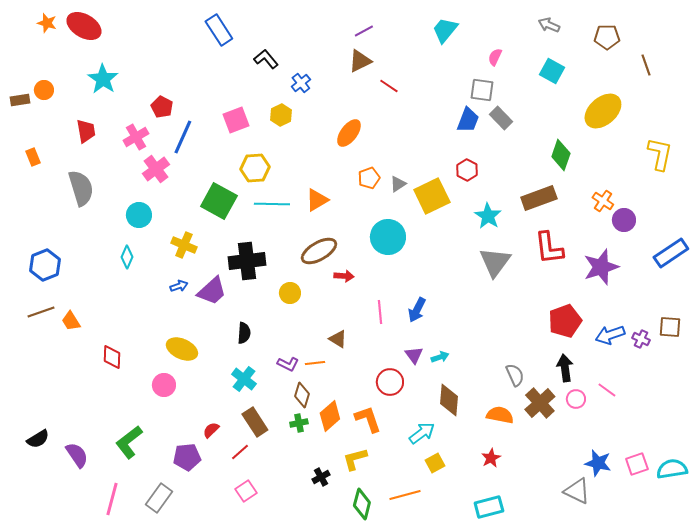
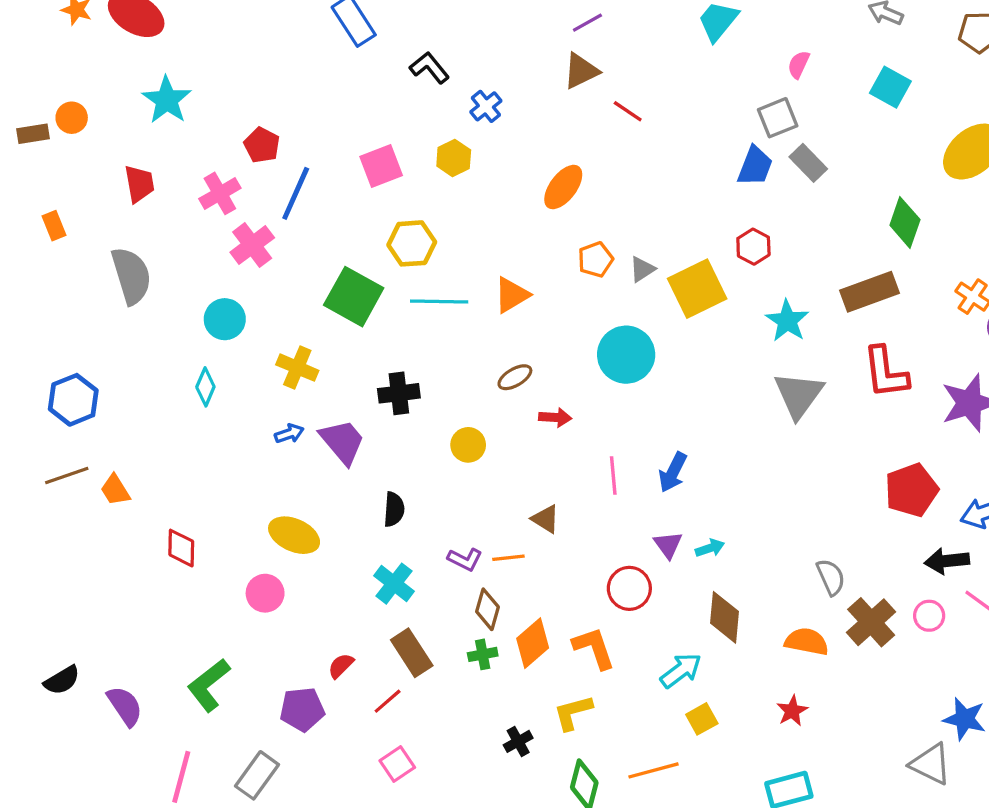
gray square: (482, 90) -> (778, 118), turned -30
brown ellipse: (319, 251) -> (515, 377), size x0.6
black cross: (247, 261) -> (399, 393), size x0.7
purple trapezoid: (212, 291) -> (342, 442), turned -88
black arrow: (565, 368) -> (947, 561), moved, turned -88

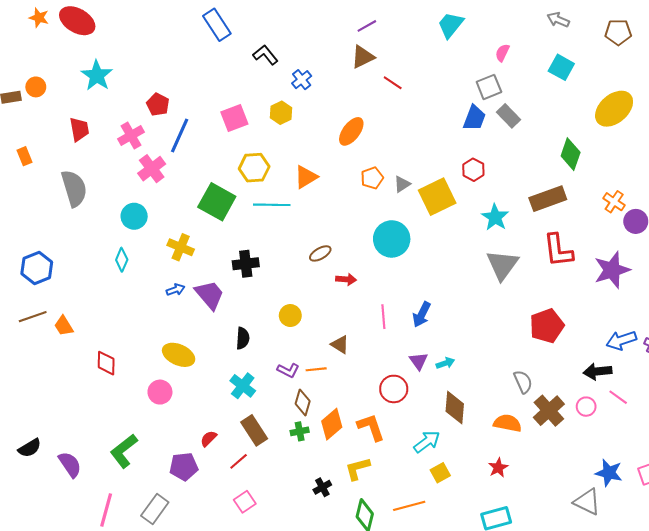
orange triangle: (512, 295) -> (306, 177), moved
yellow circle: (468, 445) -> (290, 316), moved
red pentagon: (911, 490) -> (547, 326), moved

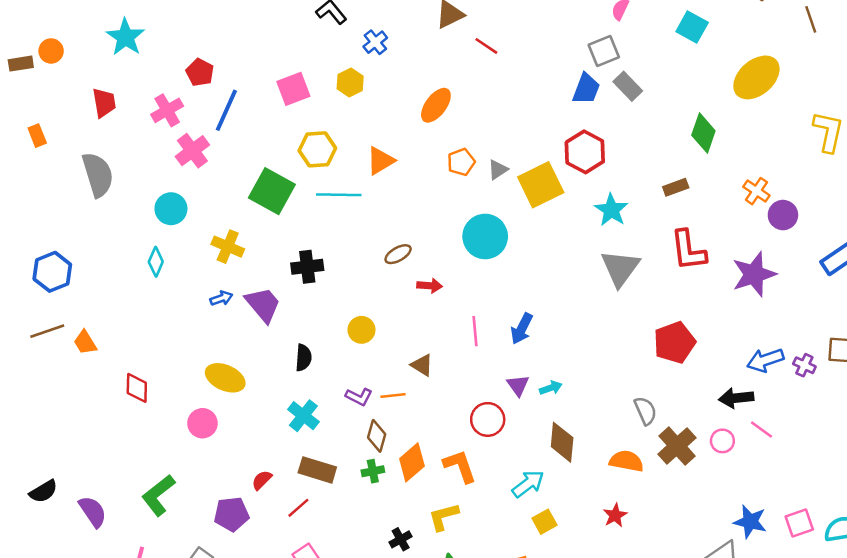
red hexagon: (473, 170) -> (585, 152), size x1.5
brown rectangle: (548, 199) -> (676, 187), size x0.6
brown rectangle: (254, 430) -> (317, 470), turned -40

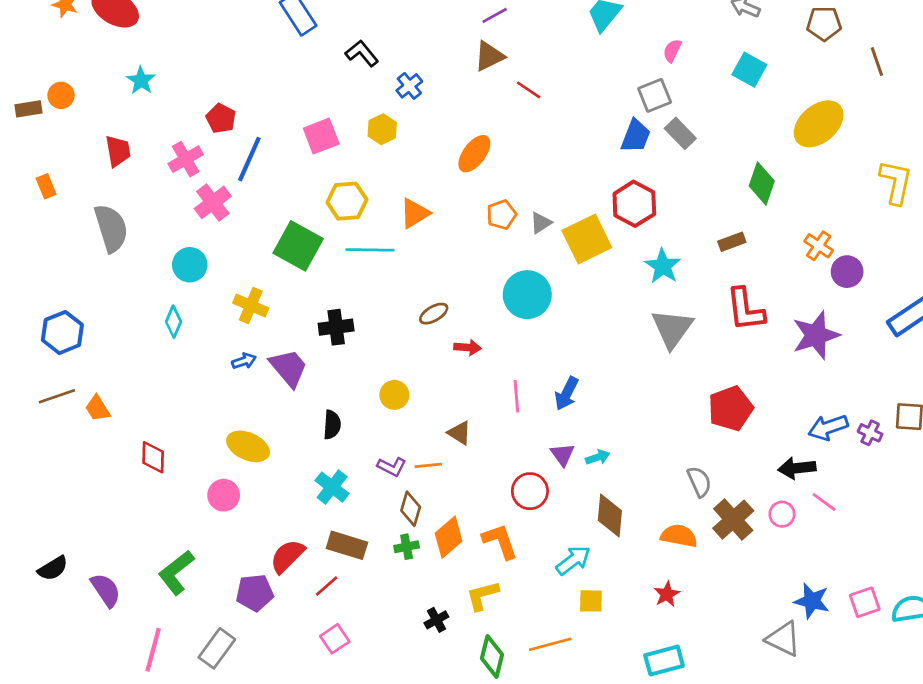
cyan star: (126, 37) -> (141, 80), size x0.7
red semicircle: (262, 480) -> (287, 556), size x1.6
yellow square: (544, 522) -> (591, 601), turned 30

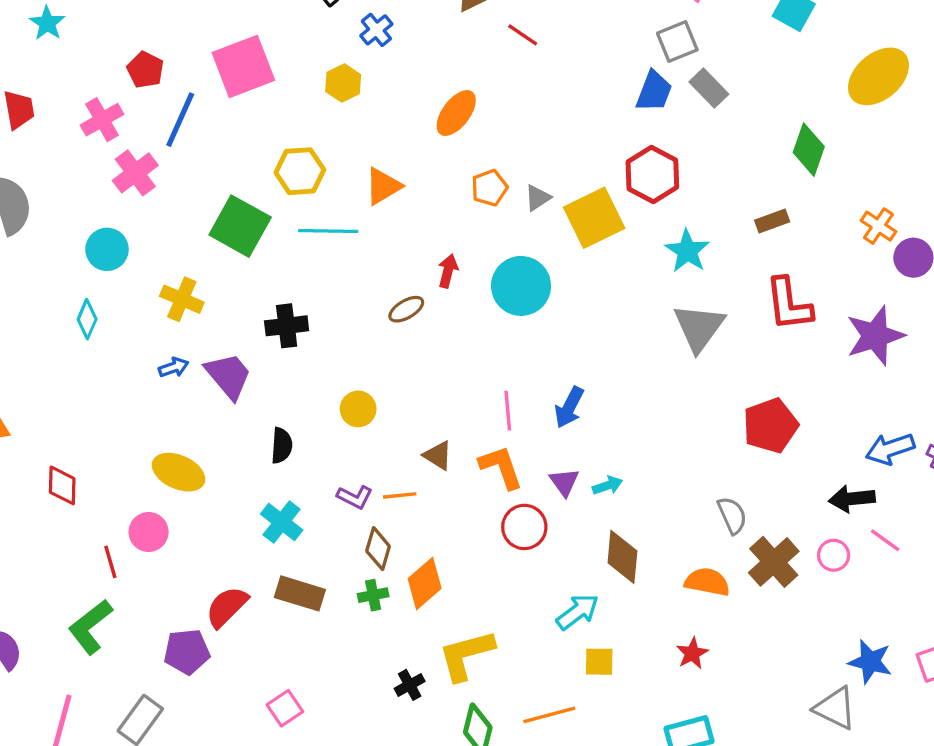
pink square: (321, 136) -> (243, 66), moved, size x1.4
red arrow: (468, 347) -> (448, 271), moved, turned -80
orange L-shape: (500, 541) -> (501, 467), moved
red line: (327, 586) -> (110, 562), moved, turned -65
yellow L-shape: (482, 595) -> (466, 655), size x1.4

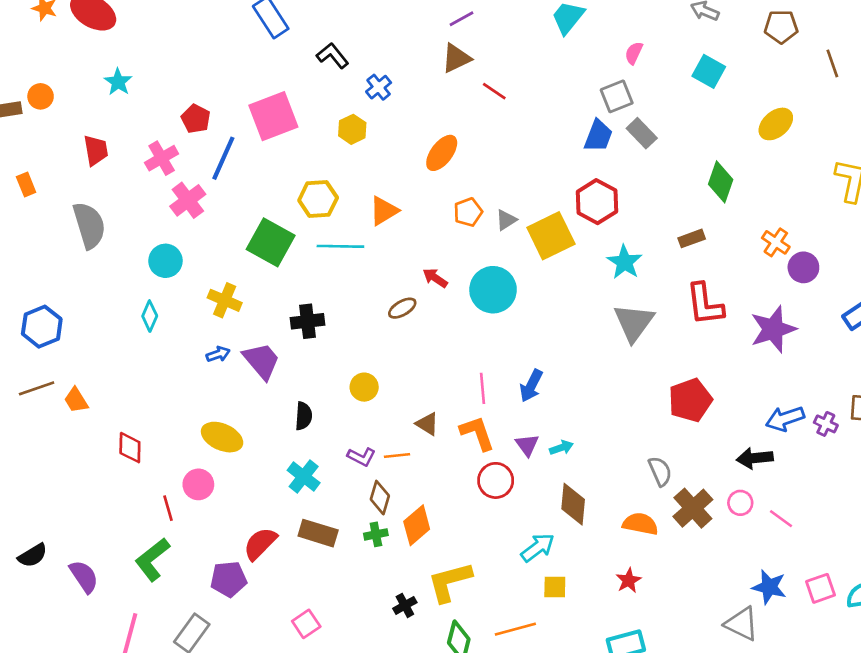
yellow ellipse: (878, 76) -> (776, 124), size x0.7
red arrow: (448, 271) -> (435, 278), turned -70
pink line: (885, 540) -> (781, 519), moved

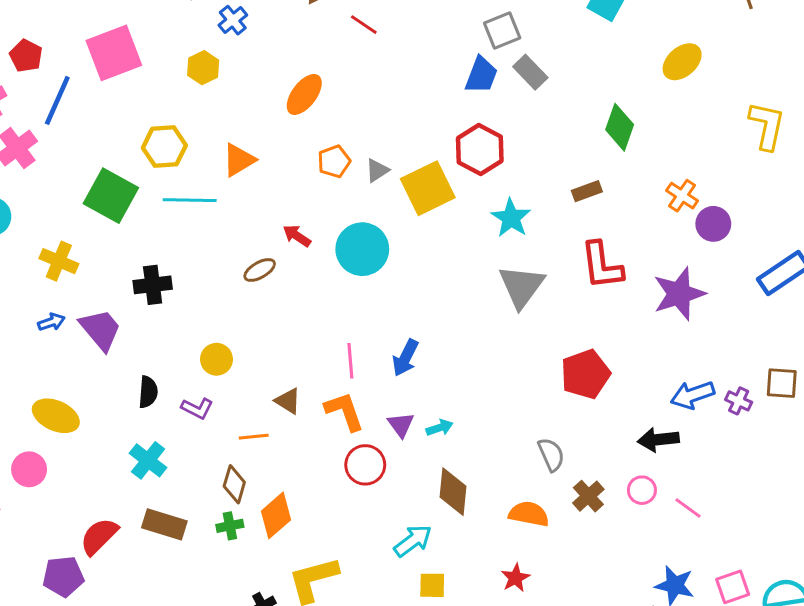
purple L-shape: (361, 457) -> (197, 408), moved
brown cross: (693, 508) -> (588, 496), size x0.7

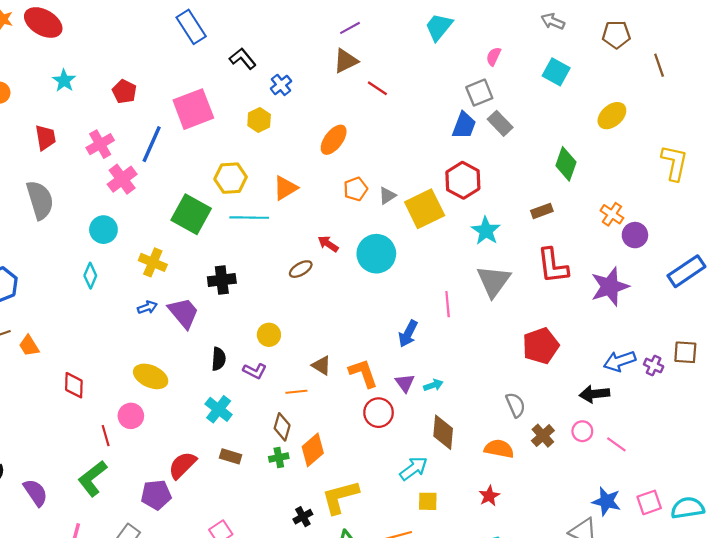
red pentagon: (26, 56) -> (124, 92), moved
pink line: (350, 361) -> (448, 304), moved
brown rectangle: (164, 524) -> (231, 456), size x0.7

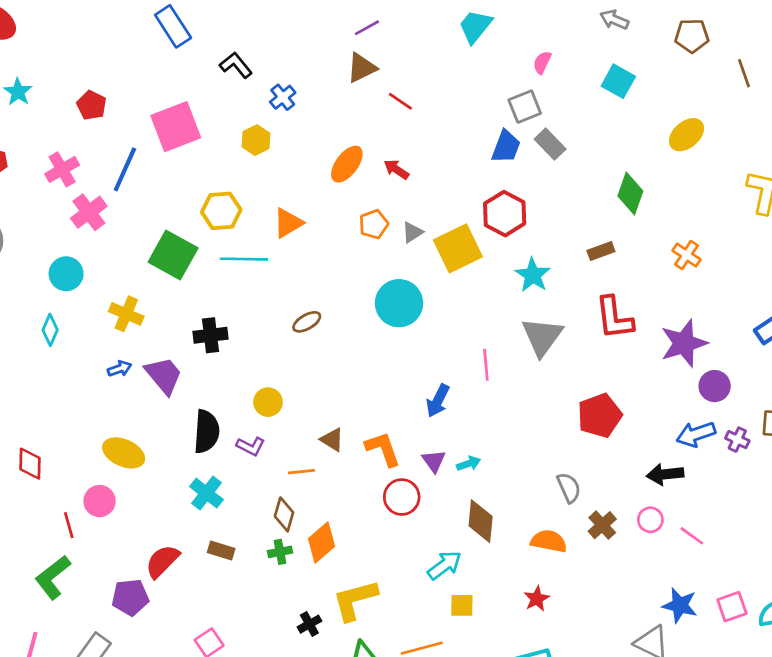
purple circle: (635, 235) -> (715, 386), moved
red arrow: (328, 244) -> (396, 169), moved
black semicircle: (219, 359) -> (206, 432), size x1.5

